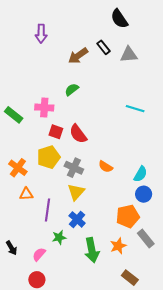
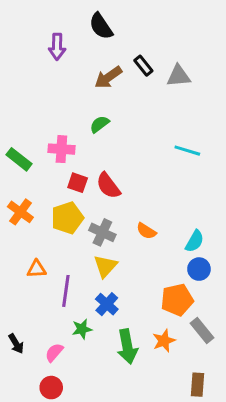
black semicircle: (119, 19) -> (101, 26), moved
orange cross: (18, 168) -> (20, 212), moved
brown rectangle: (130, 278) -> (198, 385), moved, turned 56

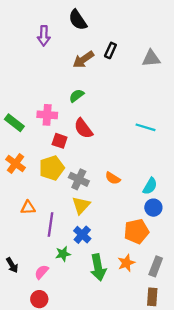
black rectangle: (143, 66) -> (110, 50), turned 63
gray triangle: (179, 76) -> (151, 58), moved
cyan line: (187, 151) -> (146, 127), moved
red semicircle: (108, 186) -> (83, 128), moved
gray rectangle: (202, 330) -> (156, 266), moved, turned 60

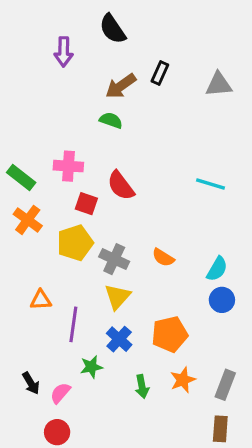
green semicircle: (77, 96) -> (111, 120), moved, turned 56
orange cross: (16, 163) -> (28, 220), moved
orange pentagon: (136, 231) -> (170, 334), moved
black arrow: (12, 265) -> (31, 383), moved
green arrow: (98, 267) -> (142, 386), size x0.6

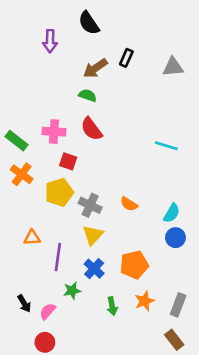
red semicircle: (121, 186) -> (91, 129), moved
brown rectangle: (220, 429) -> (174, 340), turned -42

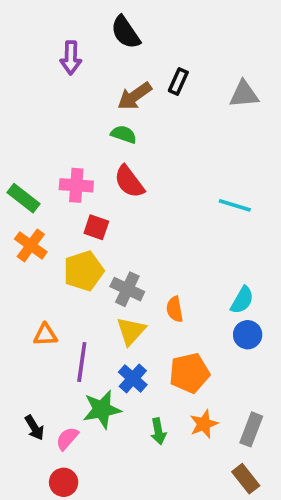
orange semicircle: (129, 204) -> (175, 309), moved, turned 48
green star: (72, 291) -> (102, 409), size x1.5

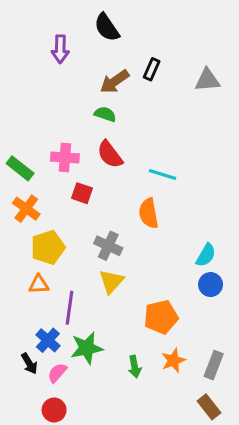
cyan line: (235, 205) -> (163, 175), moved
yellow pentagon: (84, 271) -> (48, 247), moved
orange semicircle: (175, 309) -> (149, 213), moved, size x1.4
blue cross: (133, 378) -> (48, 340), moved

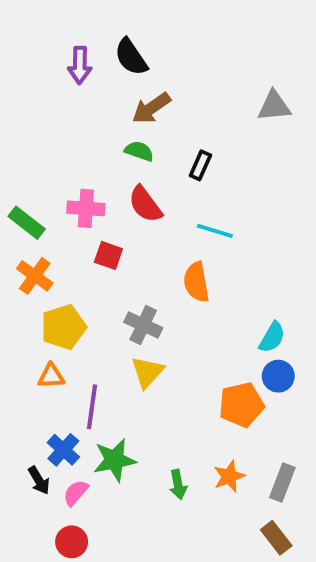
black semicircle: (107, 27) -> (131, 57), moved
black rectangle: (152, 69) -> (200, 165), moved
orange pentagon: (161, 317) -> (241, 405), moved

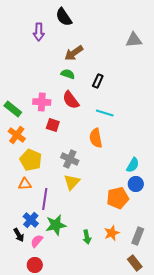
black semicircle: (131, 57) -> (64, 17), moved
gray triangle: (274, 106) -> (134, 40), moved
yellow pentagon: (63, 327) -> (31, 160), turned -30

